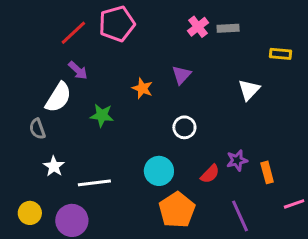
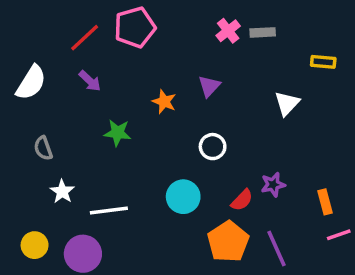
white semicircle: (58, 97) -> (31, 83), moved
orange rectangle: (267, 172) -> (325, 202), moved
orange pentagon: (177, 210) -> (228, 242), moved

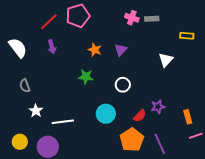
pink cross: (228, 31) -> (132, 18), turned -32
purple arrow: (90, 81) -> (52, 47), turned 32
white semicircle: (31, 83) -> (18, 48), turned -70
orange star: (164, 102) -> (95, 50), moved
green star: (118, 133) -> (86, 77), moved

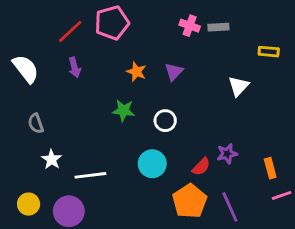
white circle: (123, 85) -> (165, 121), moved

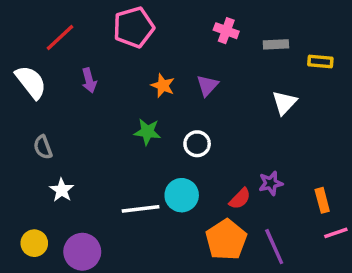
gray rectangle: (218, 27) -> (276, 44), moved
red line: (70, 31) -> (60, 38), moved
white line: (90, 175) -> (141, 209), moved

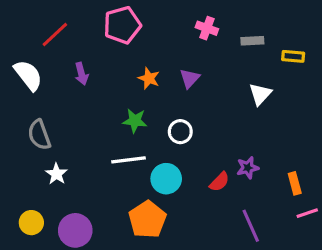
gray semicircle: (43, 147) -> (39, 135), size x1.4
white line: (141, 209) -> (129, 160), moved
orange pentagon: (226, 240) -> (147, 219), moved

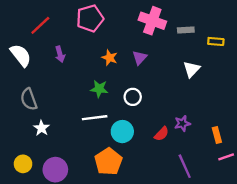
pink cross: (207, 28) -> (152, 21), size x1.6

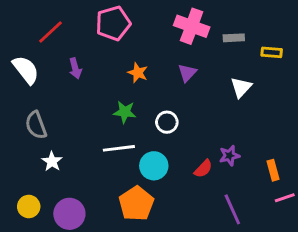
purple triangle: (140, 58) -> (187, 73), moved

